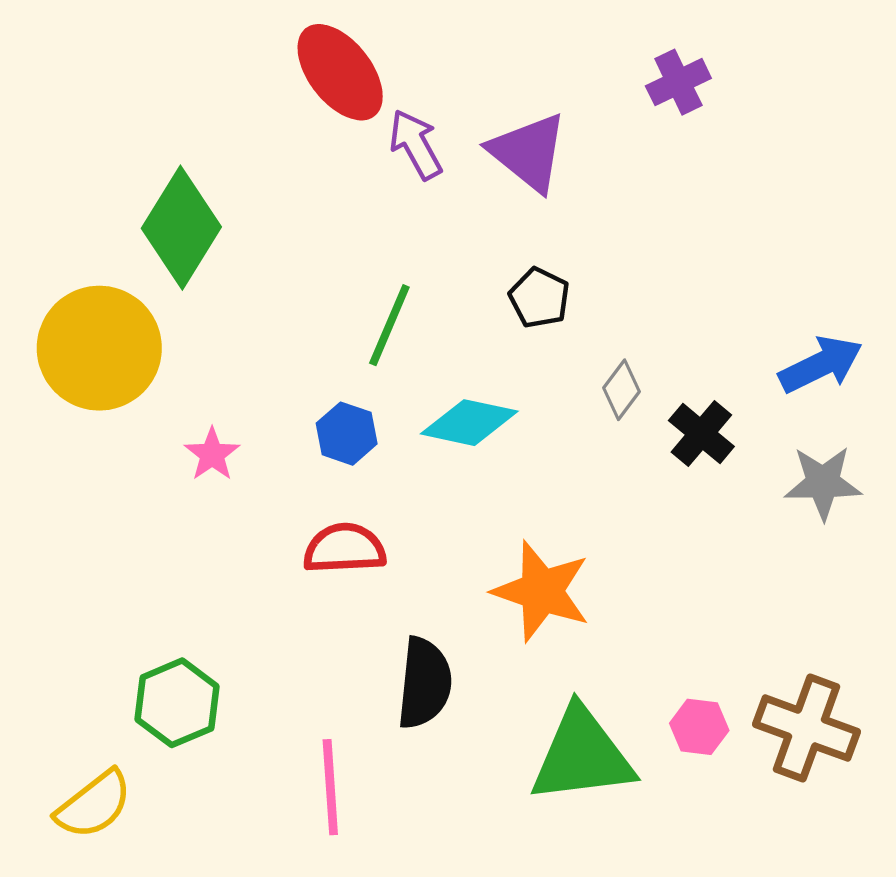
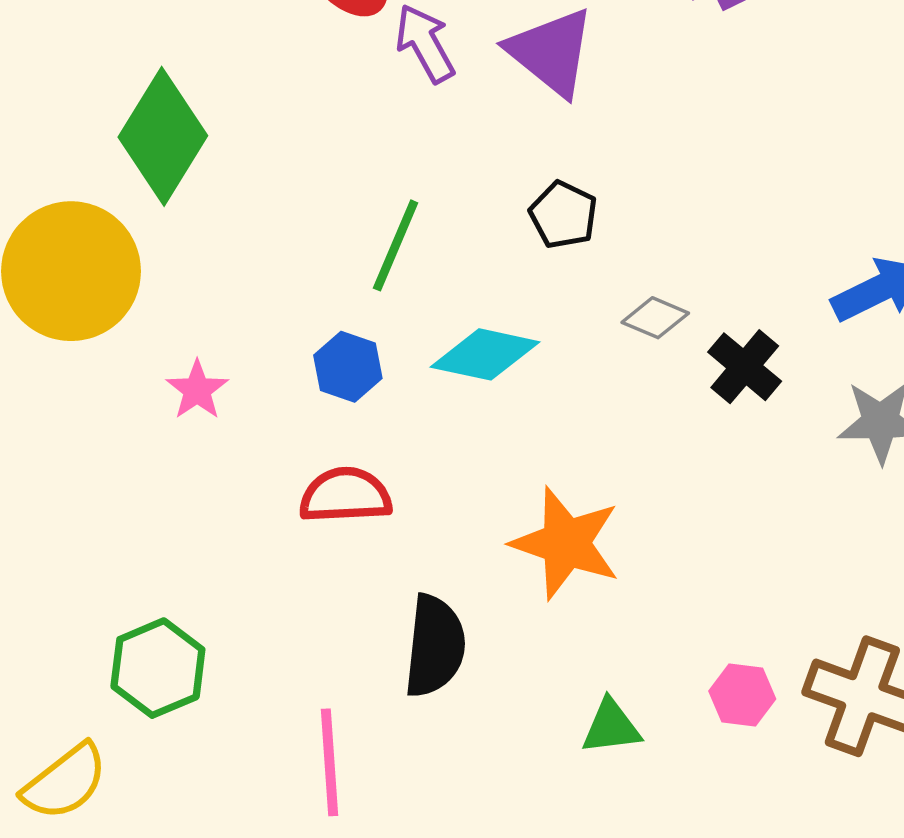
gray diamond: (621, 390) -> (655, 318), turned 76
green triangle: (582, 755) -> (611, 727), size x0.5

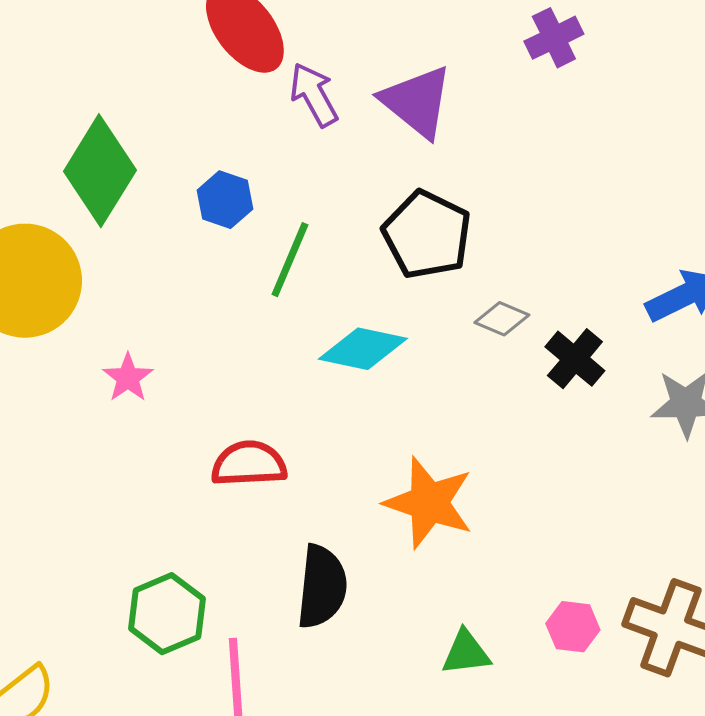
black pentagon: (563, 215) -> (427, 235), size x1.6
blue hexagon: (348, 367) -> (225, 200), moved
green hexagon: (158, 668) -> (167, 614), moved

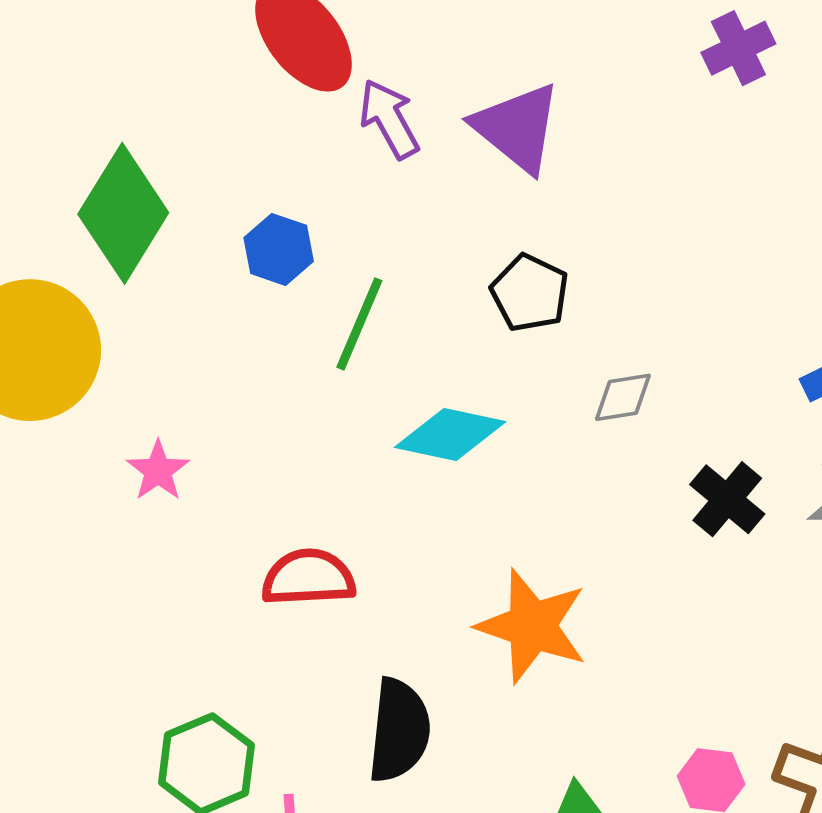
purple cross: (554, 38) -> (738, 48), moved
black pentagon: (427, 235) -> (530, 293), size x0.7
gray diamond: (502, 319) -> (623, 397), turned -32
black cross: (575, 359) -> (727, 499), moved

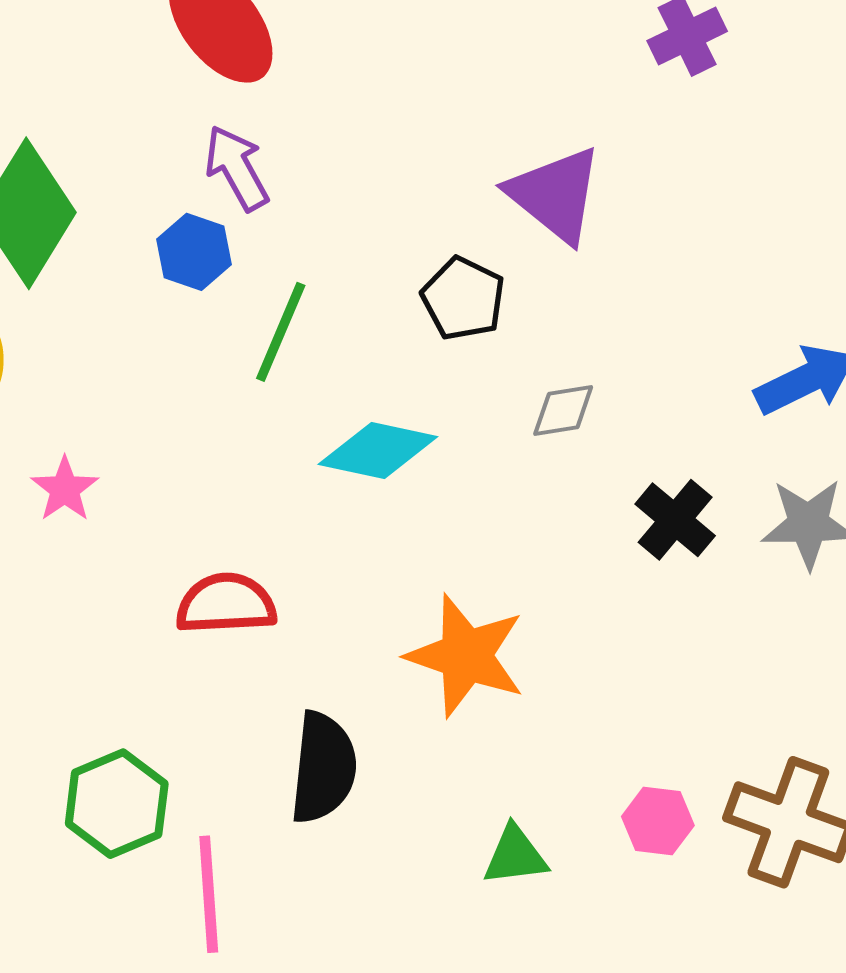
purple arrow: (389, 119) -> (237, 168), moved
purple triangle: (517, 128) -> (555, 195), moved

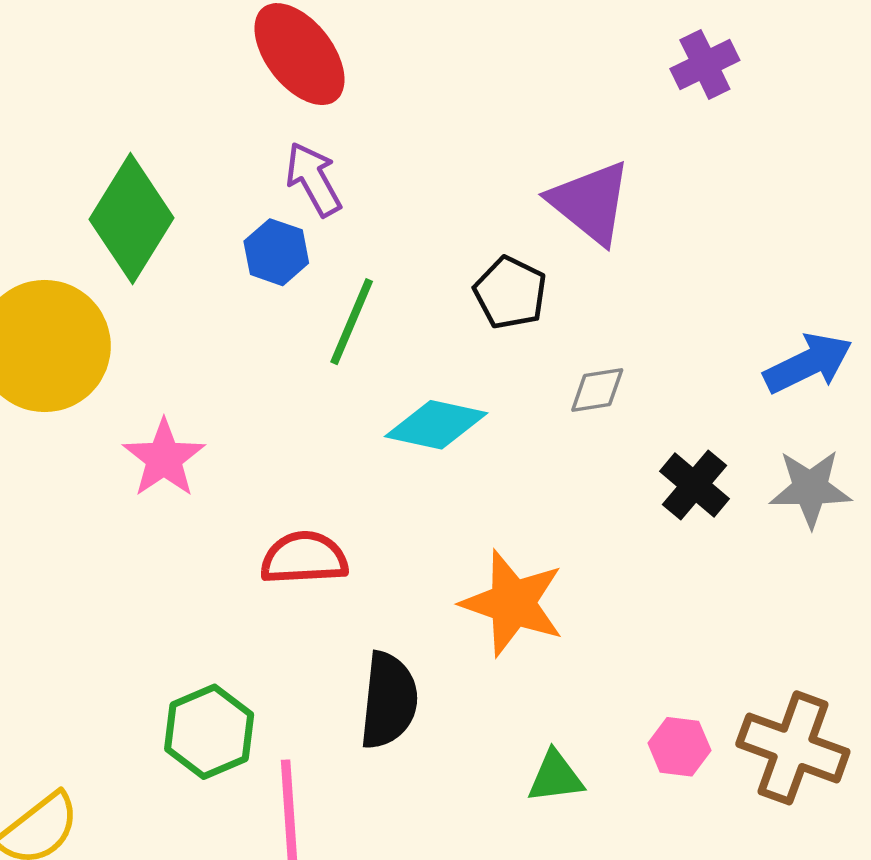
pink star: (65, 489) -> (164, 458), size x1.4

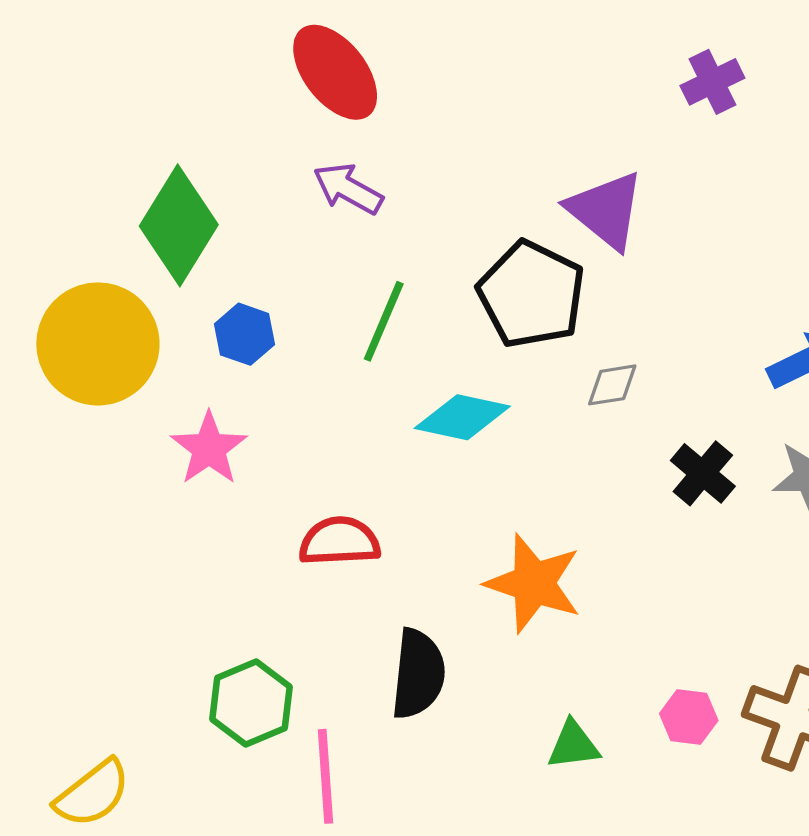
purple arrow: (313, 179) -> (348, 189), turned -32
blue hexagon: (276, 252) -> (245, 334), moved
black pentagon: (510, 293) -> (531, 294), size x1.6

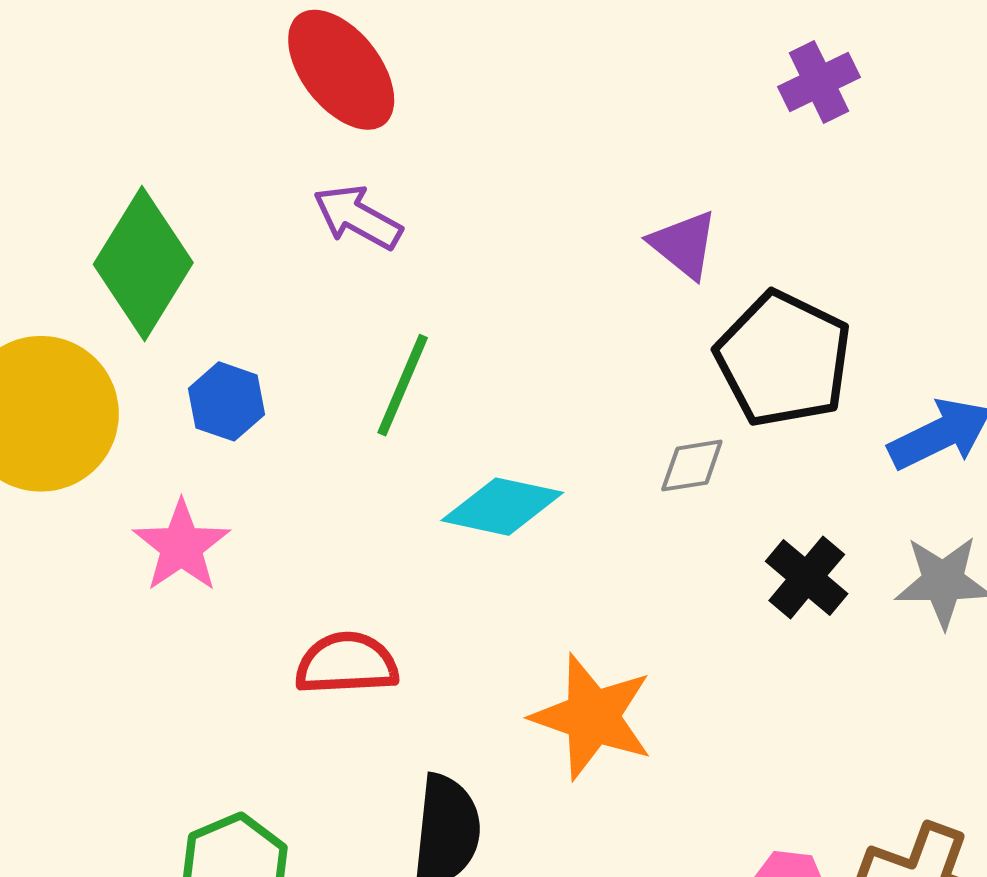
purple triangle: (606, 210) -> (684, 244), size x0.7
black pentagon: (531, 294) -> (783, 359), moved

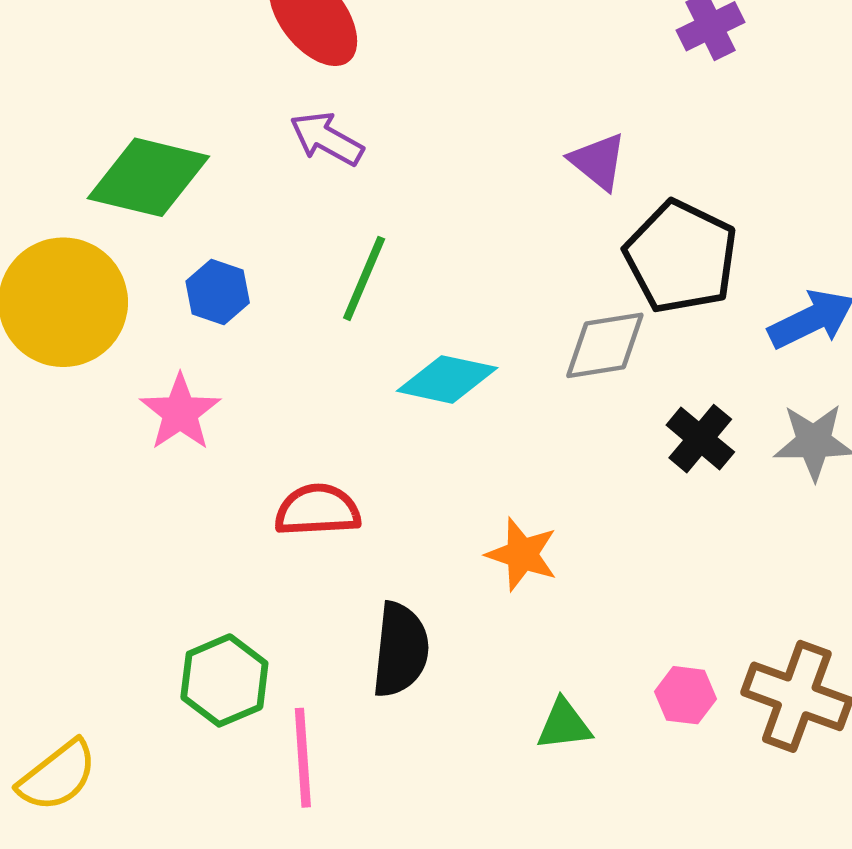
green diamond: (143, 264) -> (148, 177), turned 72
gray diamond: (692, 466) -> (605, 345), size x1.5
orange star: (592, 717) -> (522, 554), size x0.7

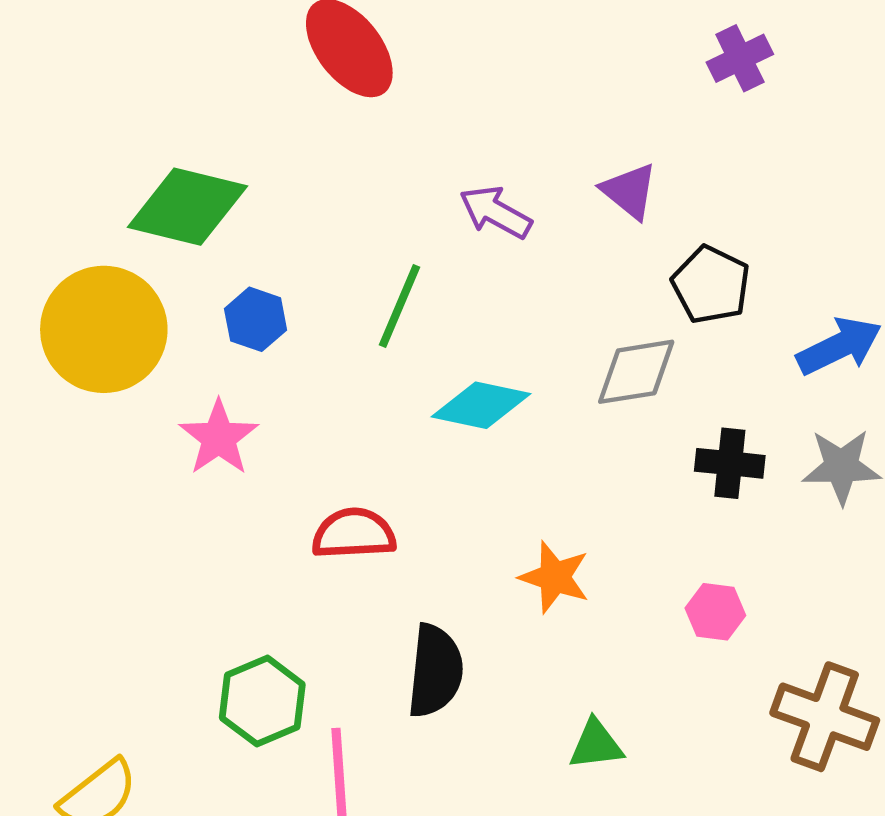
purple arrow: (327, 139) -> (495, 212), moved
black pentagon: (681, 257) -> (711, 285), size x0.7
black cross: (700, 439) -> (730, 463), turned -34
pink hexagon: (686, 695) -> (715, 612), moved

